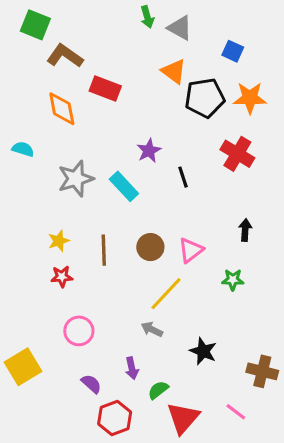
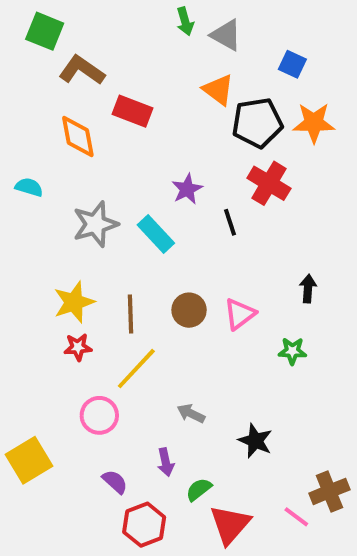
red cross: (237, 154) -> (269, 183), moved
yellow star: (59, 241) -> (74, 302), size x1.5
yellow line: (166, 294) -> (136, 369), moved
brown cross: (262, 371) -> (329, 491), moved, turned -36

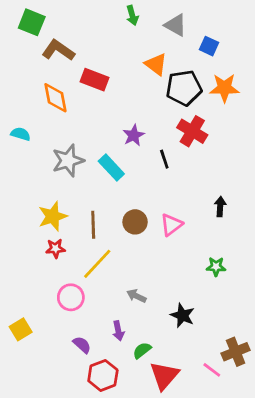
gray triangle: (226, 35) -> (176, 25), moved
green star: (292, 351) -> (216, 267), moved
yellow square: (29, 460) -> (21, 329), size x0.7

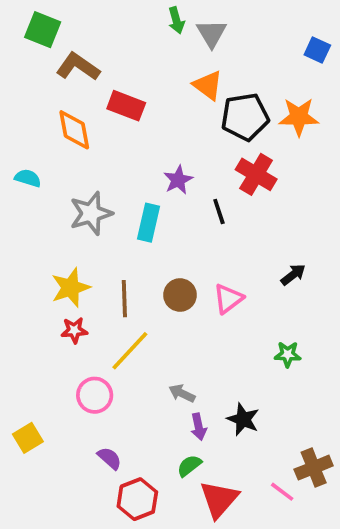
gray triangle: (176, 25) -> (212, 33), moved, turned 30
blue square: (209, 46) -> (317, 50), moved
cyan rectangle: (111, 167) -> (148, 223), turned 56
black arrow: (220, 207) -> (293, 275), turned 48
purple arrow: (118, 331) -> (199, 427), moved

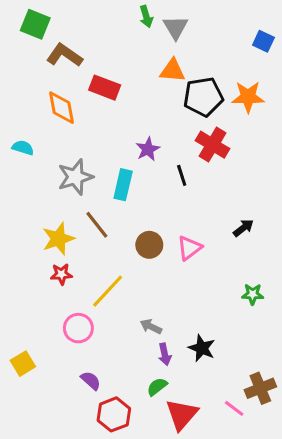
orange triangle: (208, 85) -> (172, 71), turned -32
brown line: (124, 299) -> (97, 225), moved, turned -36
green star: (288, 354) -> (253, 294), moved

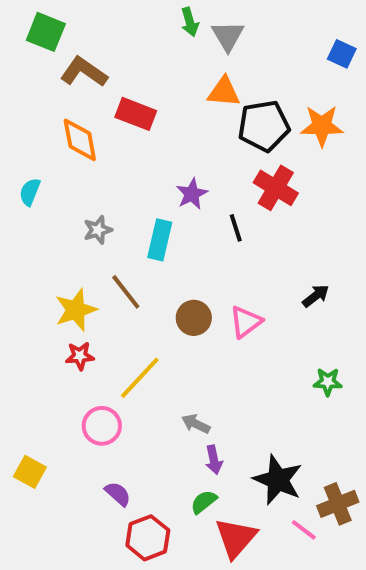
cyan semicircle: (23, 148) -> (30, 192), turned -85
gray star: (75, 177) -> (98, 230), size x0.6
black star: (202, 348) -> (278, 480), moved, size x1.4
yellow square: (23, 364) -> (30, 472), turned -30

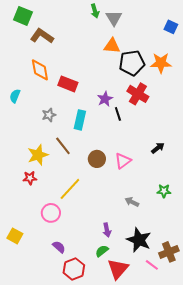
red rectangle: (136, 114) -> (68, 84), moved
purple star: (192, 194) -> (105, 99), moved
red star: (80, 356) -> (30, 178), moved
gray arrow: (196, 424) -> (132, 202), moved

